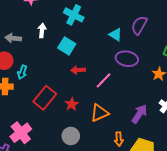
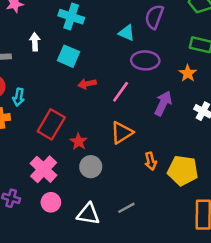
red star: (72, 104) -> (79, 141), moved
purple arrow: (139, 114) -> (163, 103), moved
pink cross: (21, 133) -> (44, 169), moved

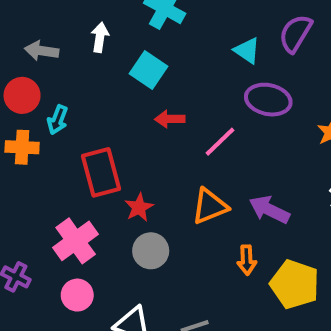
purple arrow: (163, 103) -> (269, 210), moved, turned -100
red rectangle: (51, 124) -> (101, 172), turned -56

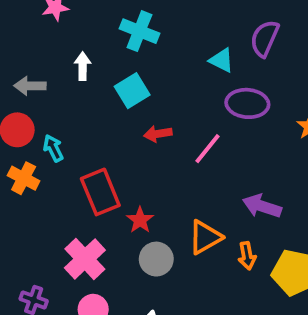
cyan square: (149, 70) -> (132, 91), turned 32
cyan arrow: (58, 120) -> (53, 148), turned 140
orange cross: (22, 147) -> (24, 178), turned 32
orange triangle: (210, 206) -> (205, 237), moved

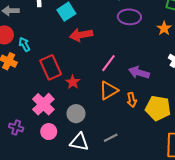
red arrow: (158, 134) -> (81, 35), size x1.5
pink line: (208, 149) -> (108, 63), moved
gray circle: (156, 259) -> (76, 114), moved

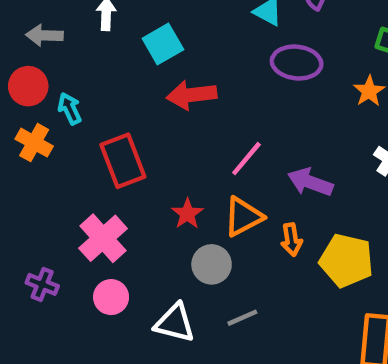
red star: (73, 82) -> (187, 214), moved
gray circle: (76, 114) -> (212, 264), moved

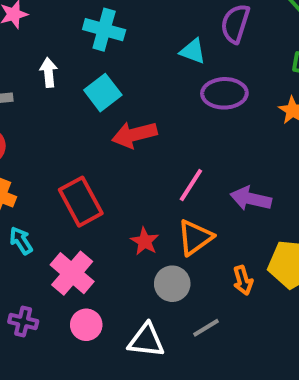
cyan arrow: (70, 109) -> (21, 241), moved
orange arrow: (291, 240) -> (243, 280), moved

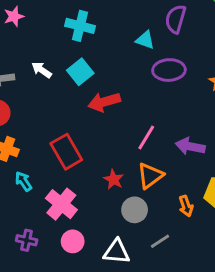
white arrow: (49, 72) -> (42, 70), moved, turned -48

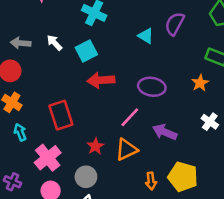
purple ellipse: (169, 70) -> (152, 87), moved
gray circle: (135, 210) -> (86, 177), moved

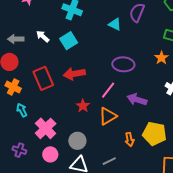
red arrow: (101, 80) -> (74, 74), moved
red rectangle: (61, 115) -> (43, 78), moved
red star: (95, 146) -> (83, 106), moved

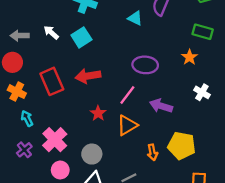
purple cross: (19, 150) -> (24, 150), moved, turned 32

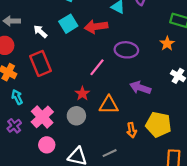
white arrow: (51, 32) -> (40, 31), moved
red arrow: (88, 76) -> (96, 27), moved
pink line: (127, 95) -> (97, 67), moved
orange triangle: (127, 125) -> (109, 105), turned 30
gray circle: (92, 154) -> (76, 116), moved

